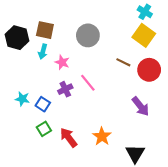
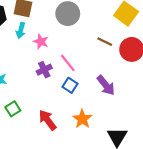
blue square: (43, 104) -> (70, 85), moved
purple arrow: (141, 106) -> (106, 85), moved
green square: (44, 129) -> (13, 109), moved

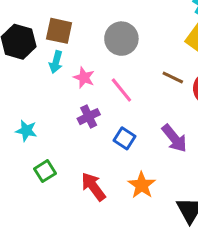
pink line: (68, 63) -> (121, 90), moved

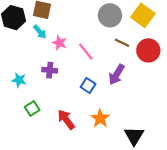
gray circle: (121, 39) -> (110, 15), moved
cyan arrow: (56, 62) -> (40, 32), turned -56
purple cross: (89, 117) -> (50, 70), moved, turned 32
purple arrow: (174, 138) -> (117, 75), moved, turned 70

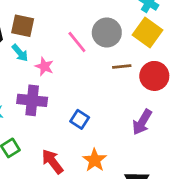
brown line: (122, 43) -> (122, 66), turned -32
pink line: (86, 52) -> (77, 42), moved
purple cross: (50, 70) -> (32, 100), size x1.5
purple arrow: (117, 75) -> (142, 122), moved

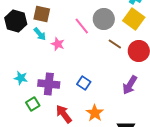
brown line: (122, 66) -> (115, 44), turned 40
purple cross: (32, 100) -> (49, 84), moved

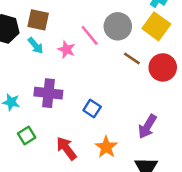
pink star: (58, 44) -> (66, 49), moved
purple cross: (49, 84) -> (48, 93), moved
purple arrow: (130, 85) -> (147, 127), moved

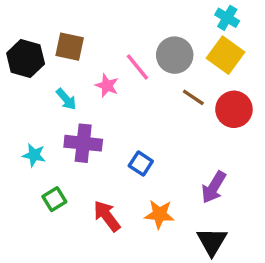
cyan arrow: (36, 46) -> (66, 99), moved
orange star: (106, 147) -> (159, 214), turned -30

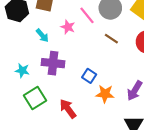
brown line: (193, 97) -> (111, 39), moved
green square: (54, 199) -> (35, 98), size x1.5
orange star: (159, 214) -> (105, 94), moved

